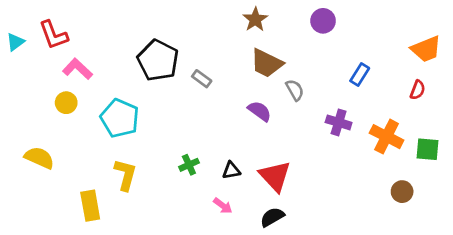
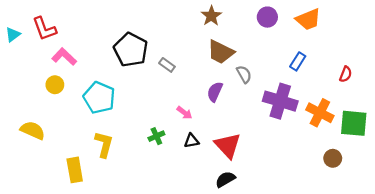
orange trapezoid: (426, 49) -> (308, 19), moved
purple semicircle: (260, 111) -> (215, 92), turned -102
purple cross: (339, 122) -> (280, 101), size x1.6
green square: (427, 149) -> (354, 123), size x1.4
pink arrow: (223, 206) -> (184, 113), moved

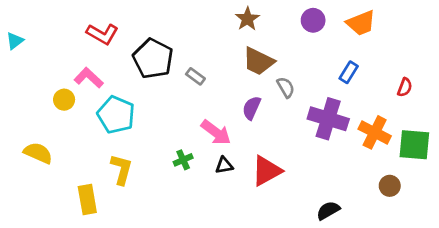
red L-shape: (44, 29) -> (102, 34), moved, turned -40
pink L-shape: (64, 57) -> (89, 78), moved
pink arrow: (184, 113) -> (216, 132), size x1.6
red triangle: (228, 145) -> (267, 171), turned 44
black semicircle: (225, 179) -> (328, 210), moved

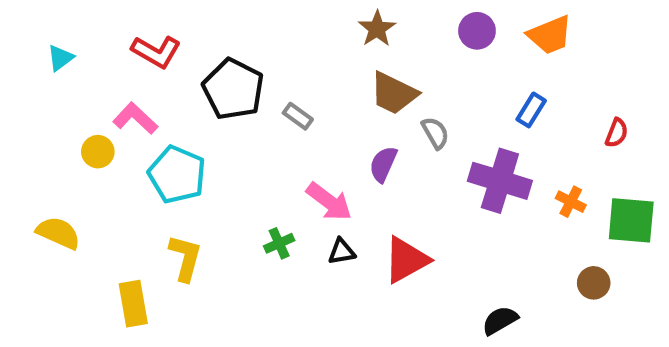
cyan triangle: (15, 41) -> (60, 58), moved
orange cross: (375, 132) -> (571, 202), size x0.6

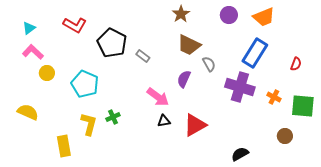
blue rectangle: (531, 110) -> (255, 53), size x1.8
pink L-shape: (135, 118) -> (33, 52), moved
green cross: (279, 243) -> (113, 117), moved

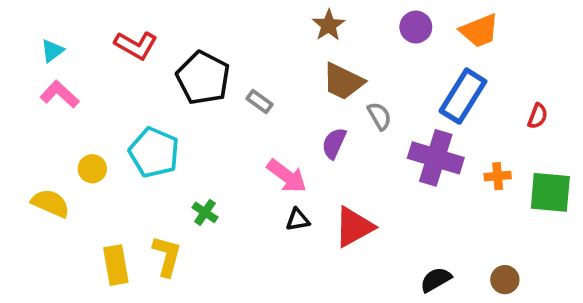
yellow circle: (47, 73) -> (92, 169), moved
orange cross: (274, 97) -> (498, 176), turned -32
green cross: (113, 117) -> (205, 212), turned -32
yellow L-shape: (89, 124) -> (167, 256), moved
brown circle: (285, 136) -> (505, 280), moved

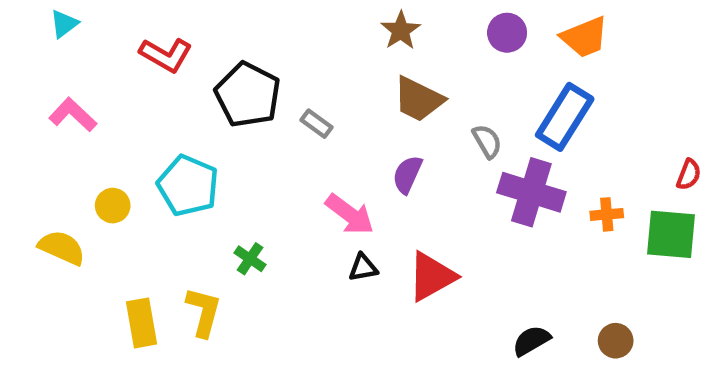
cyan triangle: (52, 51) -> (64, 24), moved
gray semicircle: (379, 116) -> (487, 141), moved
red semicircle: (538, 116) -> (689, 175), moved

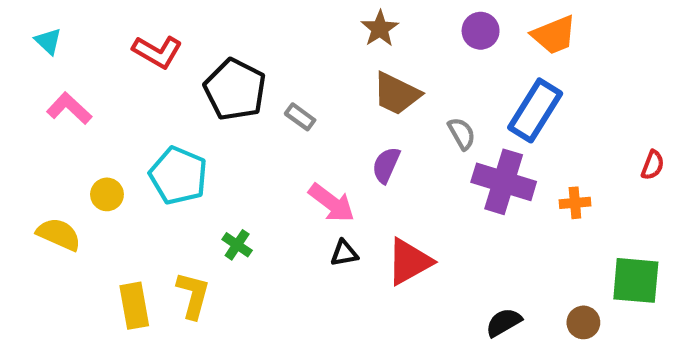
cyan triangle: (64, 24) -> (48, 41), moved, turned -40
green square: (671, 234) -> (636, 280), moved

